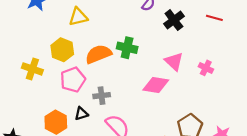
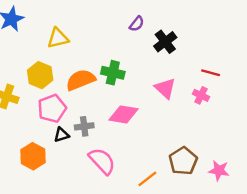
red line: (214, 18) -> (211, 73), moved
pink diamond: (156, 85) -> (124, 114), moved
black triangle: (81, 114) -> (62, 135), moved

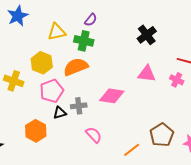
purple semicircle: (137, 24) -> (91, 20), moved
green cross: (113, 73) -> (84, 41), moved
pink triangle: (165, 88) -> (147, 74), turned -36
pink semicircle: (102, 161) -> (94, 135), size x0.7

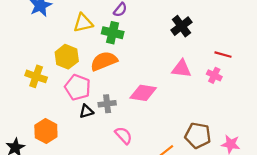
pink pentagon: (52, 91) -> (78, 87), turned -30
orange hexagon: (36, 131) -> (46, 131), moved
brown pentagon: (162, 135) -> (198, 135), turned -30

